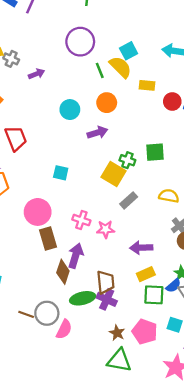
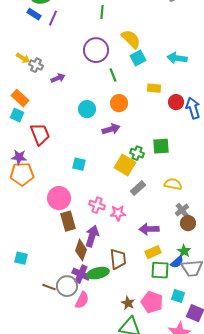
yellow semicircle: (120, 67) -> (131, 39), moved
purple cross: (107, 299) -> (81, 274), moved

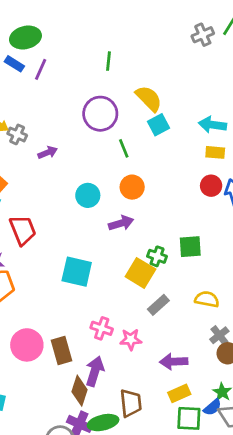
yellow rectangle: (154, 88) -> (215, 152), moved
cyan square: (79, 164) -> (77, 272), size x1.6
pink circle: (59, 198) -> (27, 345), moved

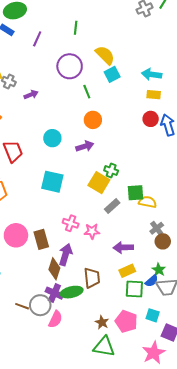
purple line: (41, 69) -> (37, 39), moved
cyan circle: (88, 195) -> (52, 138), moved
green square: (190, 247) -> (135, 193), moved

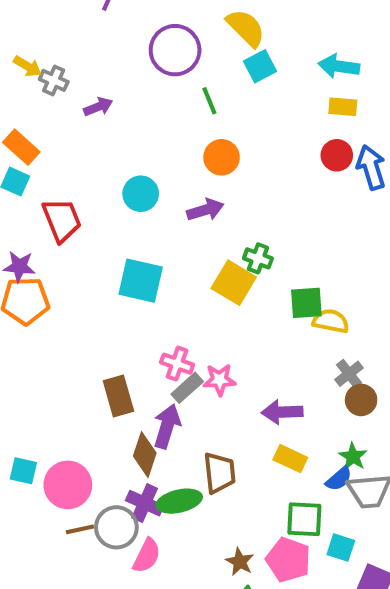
gray rectangle: (112, 206) -> (187, 388), moved
pink circle: (16, 235) -> (68, 485), moved
yellow rectangle: (127, 271) -> (290, 459), turned 49
green square: (134, 289) -> (304, 519), moved
brown line: (22, 306) -> (80, 529), turned -32

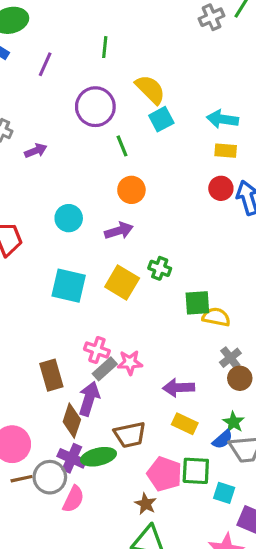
yellow square: (234, 283) -> (122, 282), moved
brown trapezoid: (220, 473) -> (130, 435), turned 84
pink pentagon: (288, 560) -> (164, 474), moved

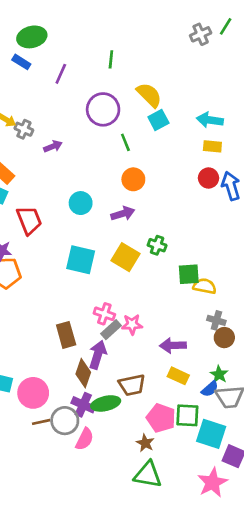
gray cross: (230, 358) -> (216, 320), turned -36
cyan square: (224, 493) -> (211, 434), size x1.6

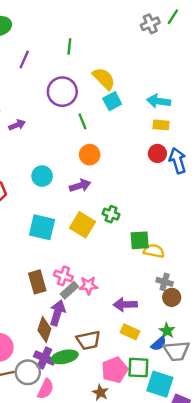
brown rectangle: (66, 335) -> (37, 282), moved
pink pentagon: (161, 418) -> (115, 370), turned 30

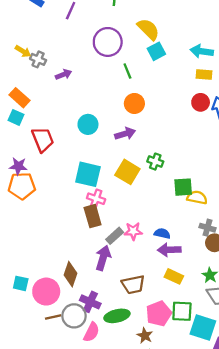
pink cross: (63, 276) -> (96, 199), moved
brown rectangle: (37, 282) -> (93, 216), moved
brown diamond: (44, 330) -> (71, 274), moved
blue semicircle: (159, 344) -> (162, 233), moved, turned -126
green ellipse: (65, 357) -> (117, 316), moved

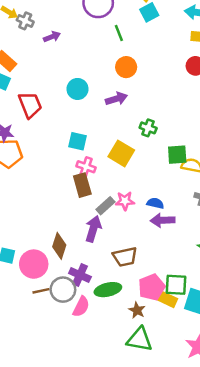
yellow square: (127, 172) -> (121, 153), moved
cyan square: (88, 174) -> (77, 141), size x0.7
yellow rectangle: (174, 276) -> (167, 299), moved

